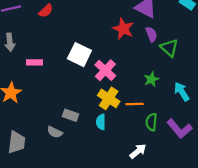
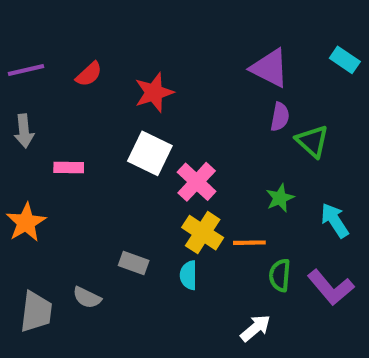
red star: (123, 29) -> (154, 92), moved, turned 30
purple semicircle: (151, 34) -> (280, 117), turned 32
gray semicircle: (55, 132) -> (87, 298), moved

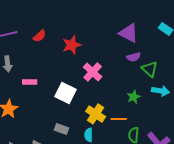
purple semicircle: (280, 117) -> (134, 57), turned 64
white square: (150, 153) -> (66, 93), moved
pink cross: (197, 182) -> (93, 72), moved
cyan arrow: (335, 220) -> (161, 91), moved, turned 132

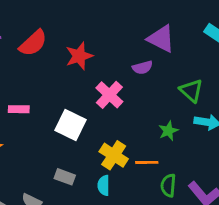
red semicircle: (40, 36) -> (33, 43), size x1.5
purple semicircle: (134, 57) -> (142, 67), moved

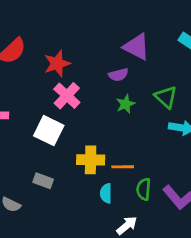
pink cross: (109, 95) -> (67, 96), moved
green star: (168, 131) -> (125, 104), moved
yellow cross: (114, 155) -> (91, 160), turned -32
cyan semicircle: (104, 185) -> (106, 193), moved

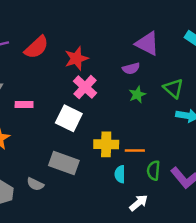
gray rectangle: (43, 181) -> (64, 163), size x1.6

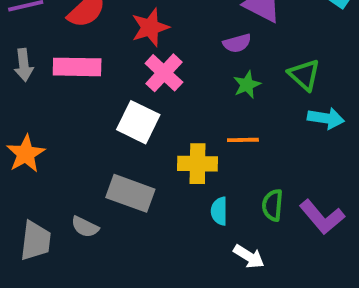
pink rectangle: (24, 105) -> (77, 67), moved, size x1.6
orange line: (135, 151) -> (243, 140), moved
white arrow: (139, 203) -> (249, 257), turned 72

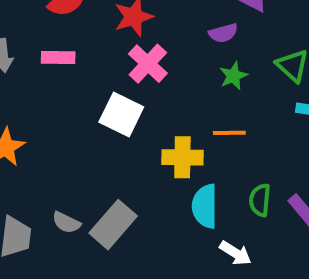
pink rectangle: (77, 67) -> (58, 57), size x0.7
gray rectangle: (130, 193) -> (113, 225), moved, turned -69
cyan semicircle: (219, 211) -> (205, 206), size x1.5

